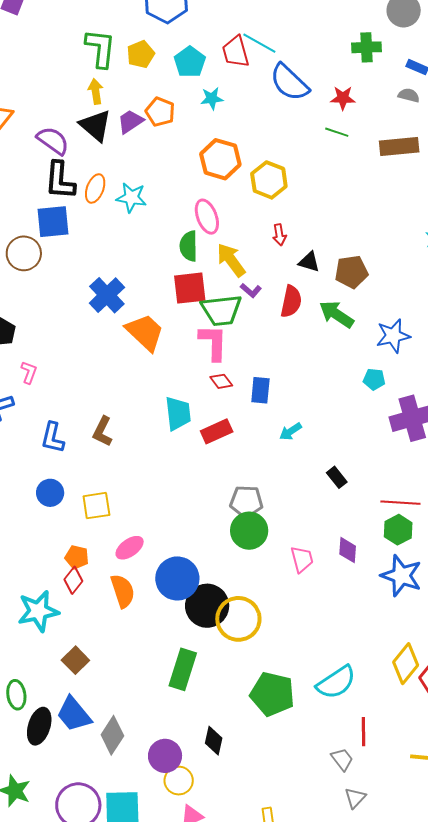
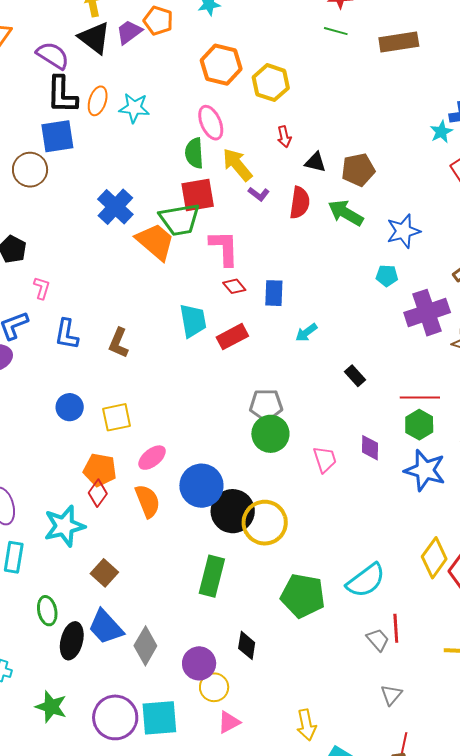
green trapezoid: (221, 310) -> (180, 220), moved
blue L-shape: (53, 438) -> (67, 334), moved
orange pentagon: (77, 557) -> (100, 470), size x1.4
gray trapezoid: (342, 759) -> (378, 640), moved

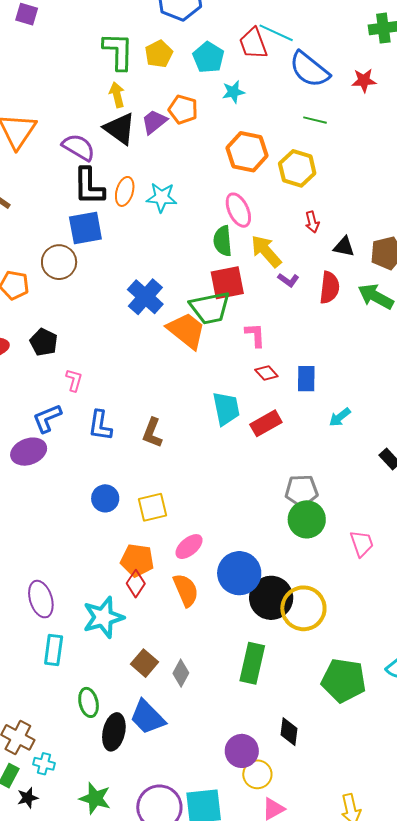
green line: (336, 31) -> (315, 120), moved
pink L-shape: (224, 248) -> (255, 335), size x0.7
gray diamond: (145, 646) -> (181, 673), moved, size x0.7

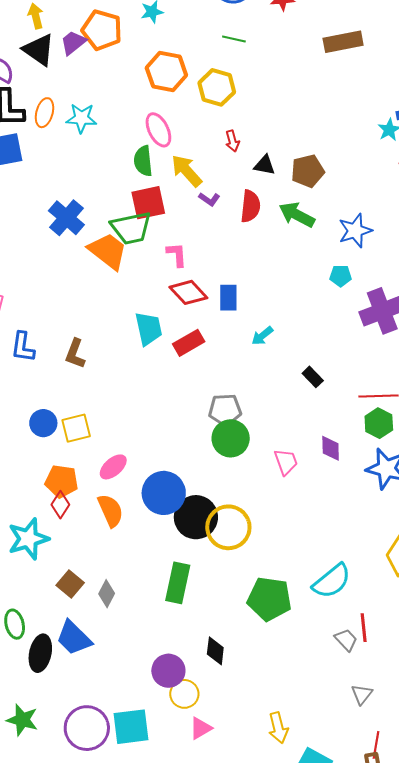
orange pentagon: (183, 110) -> (102, 30), size x1.4
red diamond: (266, 373) -> (188, 292), size x1.6
blue circle: (105, 498) -> (43, 423), moved

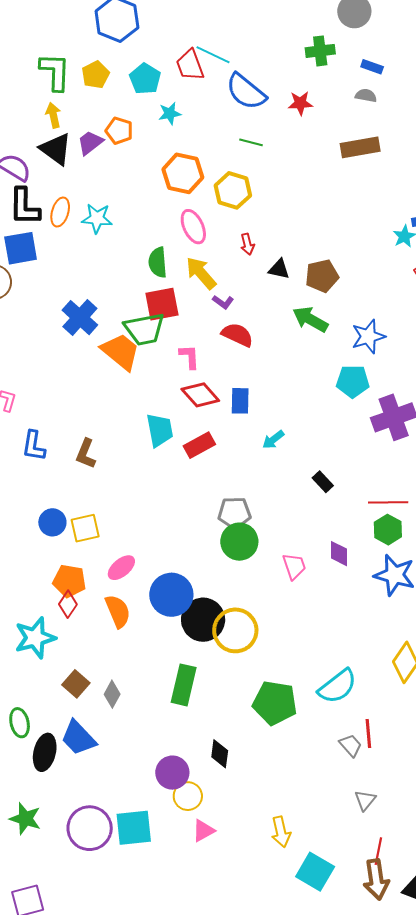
orange pentagon: (102, 30) -> (119, 131), size x0.7
pink ellipse: (158, 130) -> (193, 227), moved
red semicircle: (250, 206) -> (237, 335), moved, turned -72
cyan pentagon: (341, 276) -> (353, 381), size x1.5

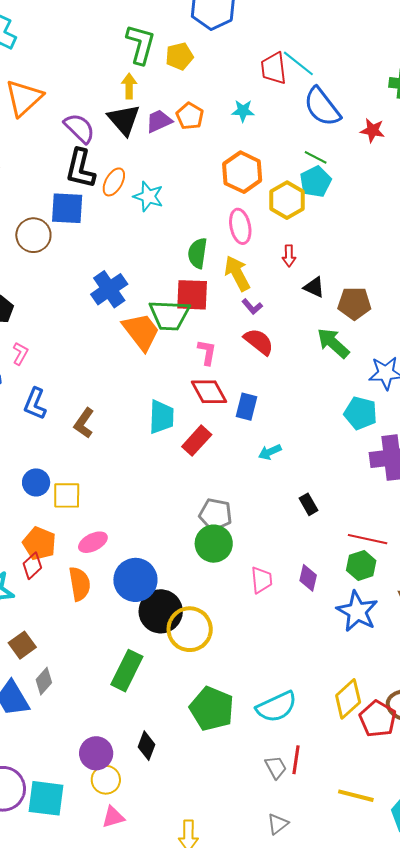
cyan pentagon: (145, 79) -> (316, 182), moved
red rectangle: (199, 445) -> (197, 441), turned -32
gray diamond: (112, 694) -> (44, 681), moved

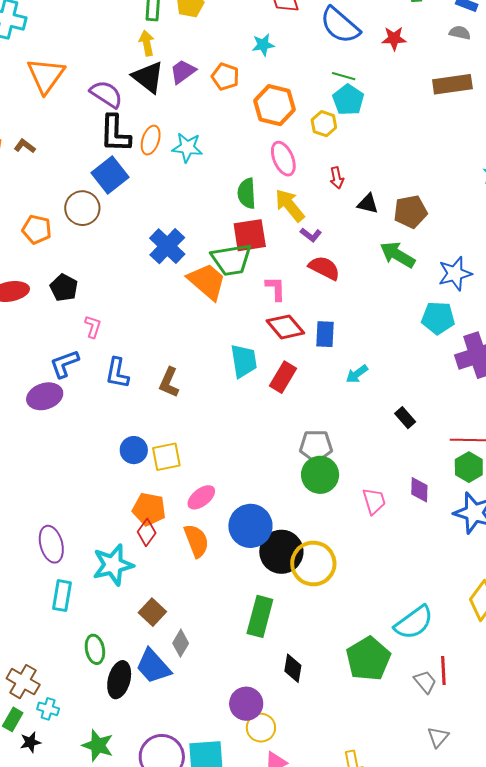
orange pentagon: (190, 116) -> (225, 77), moved
yellow hexagon: (287, 200) -> (324, 124), size x0.7
blue square: (67, 208) -> (110, 175), turned -30
green pentagon: (212, 709) -> (368, 659), moved, turned 30
black diamond: (147, 746) -> (293, 668), moved

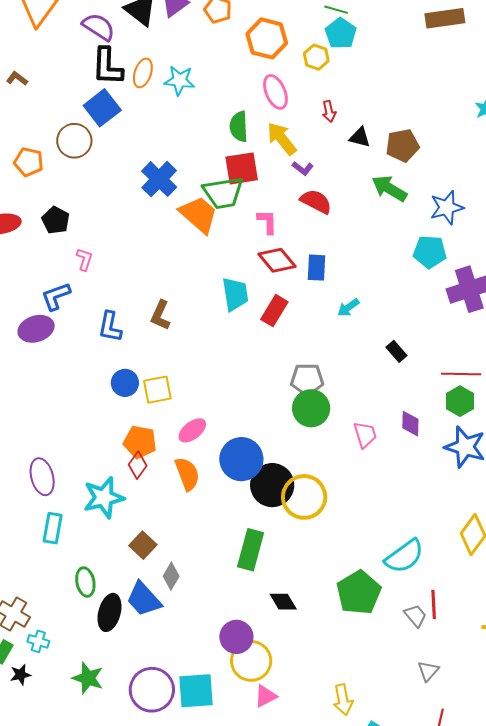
blue L-shape: (117, 373) -> (110, 327), moved
black diamond: (293, 668) -> (283, 602), turned -40
yellow circle: (261, 728) -> (251, 661), size x1.4

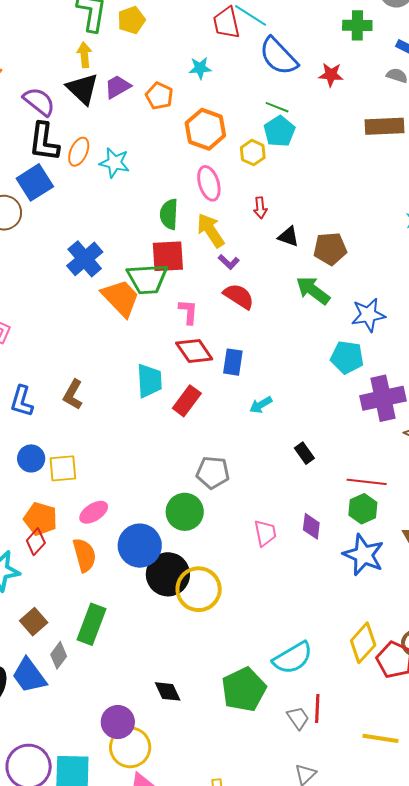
green circle: (311, 408) -> (185, 512), moved
green rectangle: (251, 550) -> (92, 624), moved

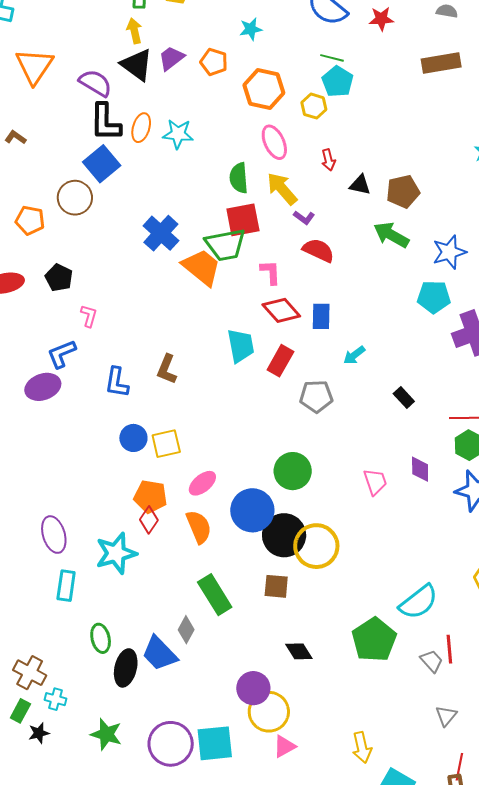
gray pentagon: (213, 473) -> (316, 396), moved
brown square: (34, 622) -> (276, 586), moved, turned -36
green rectangle: (92, 624) -> (215, 595), turned -45

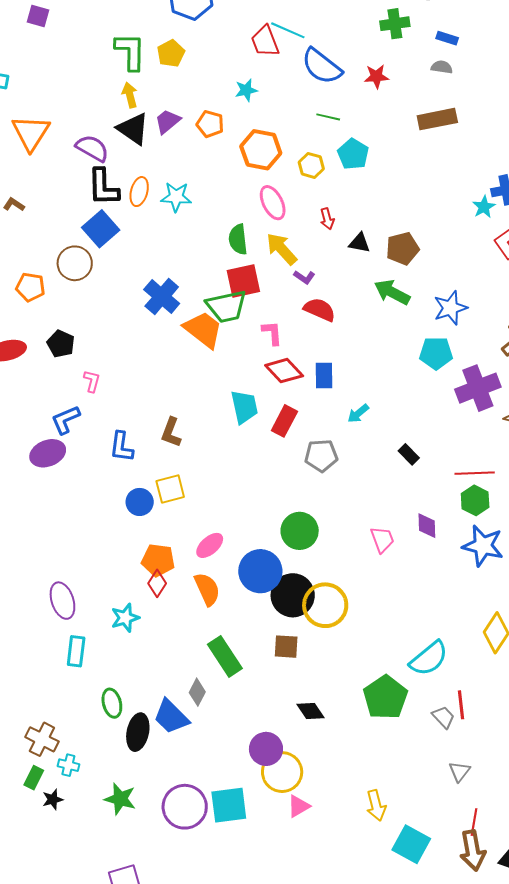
cyan pentagon: (337, 82) -> (353, 154), moved
yellow square: (166, 444) -> (170, 489), moved
cyan star: (116, 553) -> (125, 618), size x0.7

